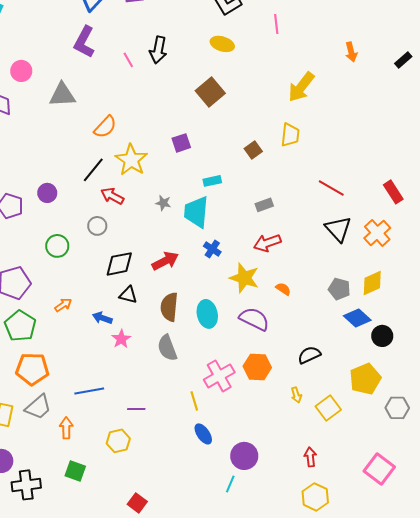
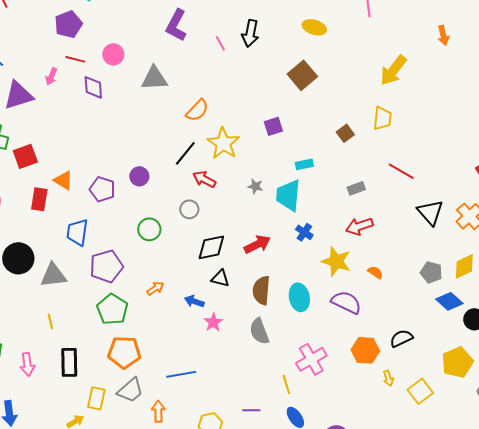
red line: (331, 188) -> (401, 171), moved
orange hexagon: (257, 367) -> (365, 350), moved
purple line: (136, 409) -> (251, 410), moved

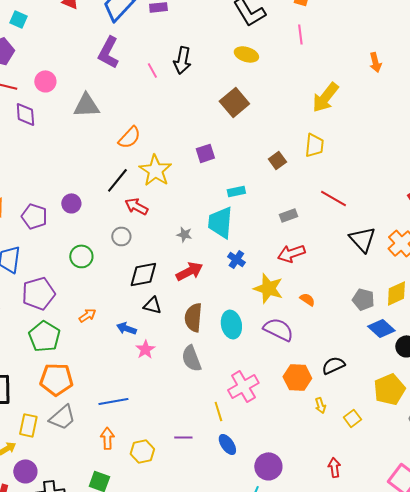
gray star: (255, 186) -> (184, 234), moved
yellow square: (420, 391) -> (352, 418), size x0.7
orange arrow: (158, 411) -> (107, 438), moved

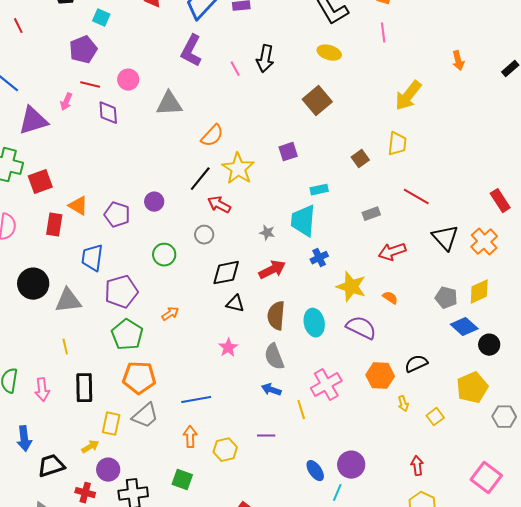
red arrow: (291, 253) -> (392, 252), moved
blue cross: (236, 259) -> (319, 258), turned 30
blue arrow: (126, 328) -> (271, 390), moved
blue ellipse: (227, 444) -> (315, 471), moved

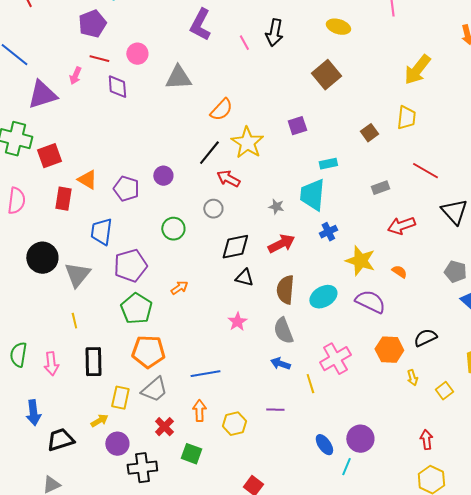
gray triangle: (68, 301) -> (77, 275), turned -44
cyan ellipse: (314, 323) -> (323, 297), turned 72
red cross: (85, 493) -> (164, 427), moved, turned 30

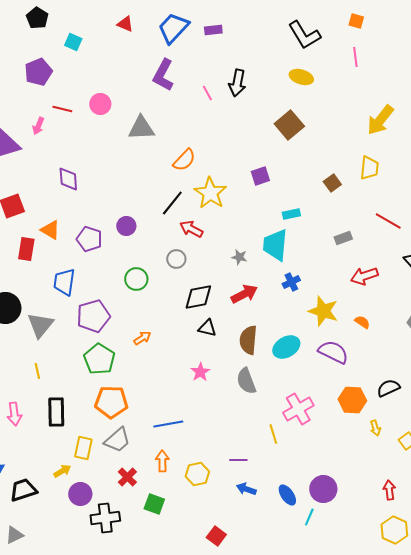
purple pentagon: (92, 24) -> (38, 72), moved
purple diamond: (117, 87) -> (68, 179), moved
blue arrow: (280, 364) -> (246, 489), moved

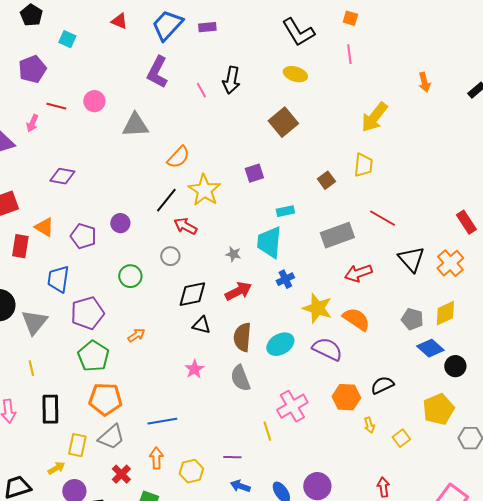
purple diamond: (68, 179) -> (62, 176), turned -75
gray rectangle: (343, 238) -> (337, 235), size x1.8
orange semicircle: (362, 322) -> (356, 319), size x1.8

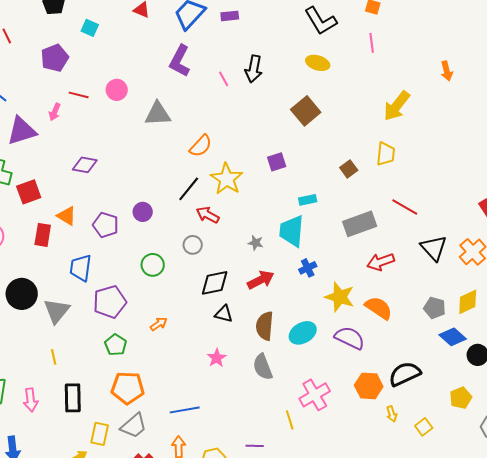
green pentagon: (93, 356) -> (116, 345), size x0.7
black semicircle: (382, 385) -> (405, 374), size x1.4
yellow pentagon: (438, 409) -> (461, 398), size x0.7

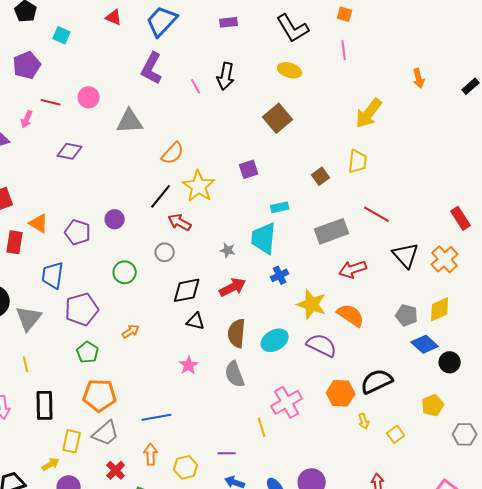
purple rectangle: (230, 16) -> (229, 22), moved
purple diamond: (85, 165) -> (70, 151), moved

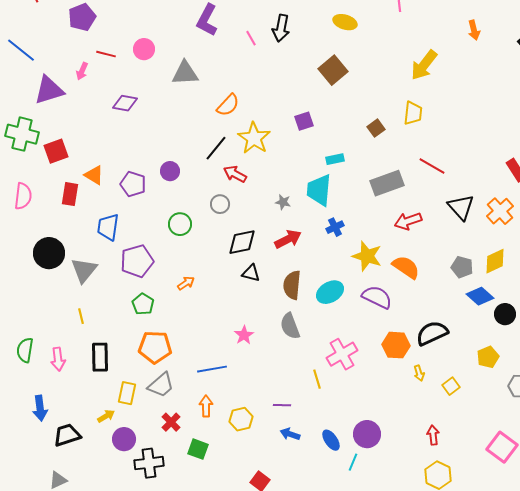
pink star: (189, 365) -> (244, 335), moved

